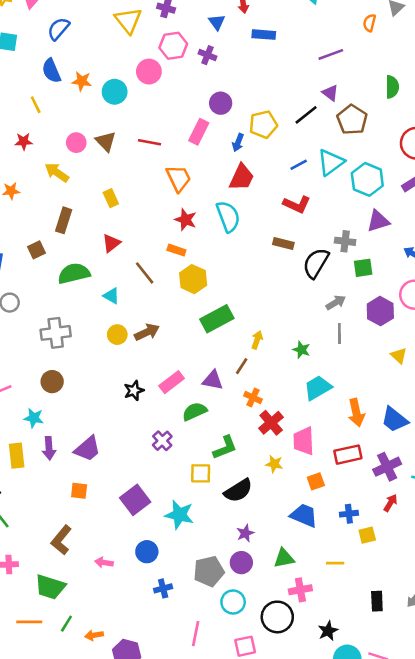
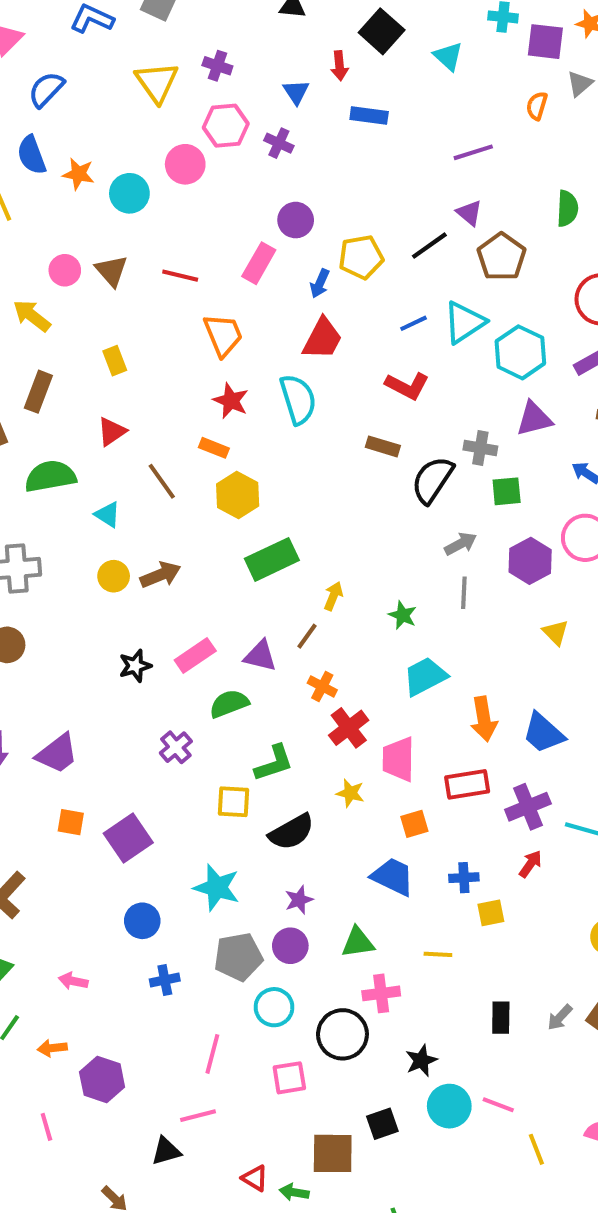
orange square: (79, 491) -> (71, 822), moved
cyan star: (179, 515) -> (217, 888), moved
pink arrow: (104, 563) -> (73, 981), moved

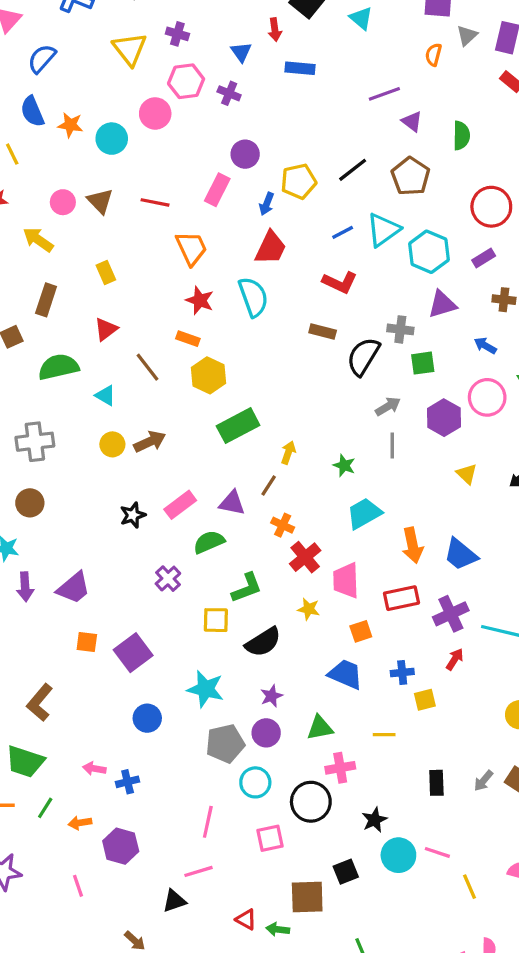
purple triangle: (469, 213) -> (412, 121), moved
blue cross: (165, 980) -> (128, 782), moved

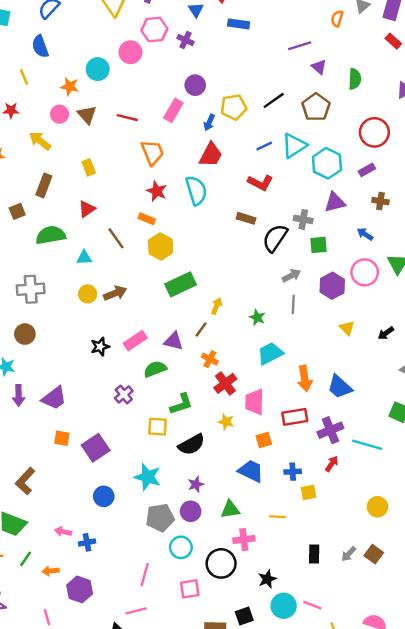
orange star: (70, 125) -> (70, 87), moved
cyan triangle: (105, 395) -> (84, 258), turned -35

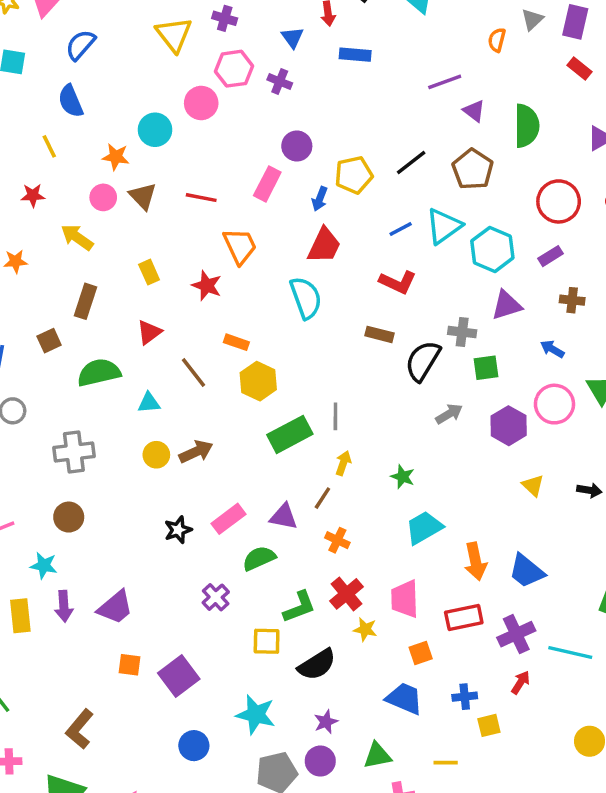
green semicircle: (355, 79) -> (527, 126), size x1.4
red star: (157, 191) -> (207, 286), moved
gray line: (293, 304) -> (335, 416), moved
black arrow: (386, 333) -> (589, 490), turned -133
red cross: (225, 383) -> (346, 594), moved

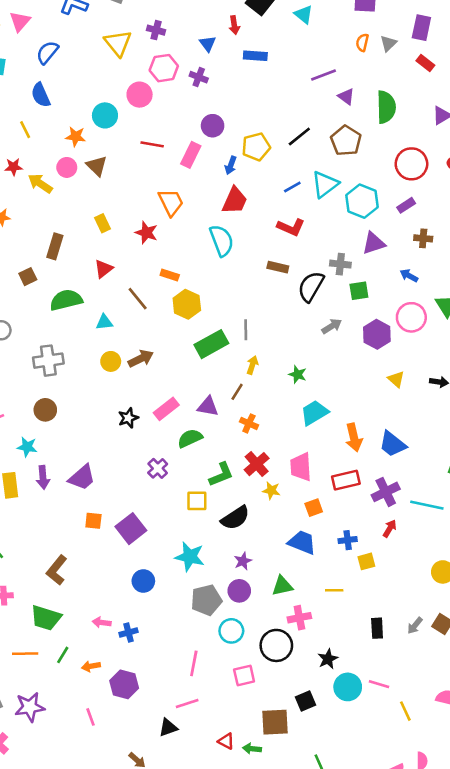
gray triangle: (532, 20) -> (388, 43), moved
red line: (201, 198) -> (152, 144), moved
yellow arrow: (77, 237) -> (40, 183), moved

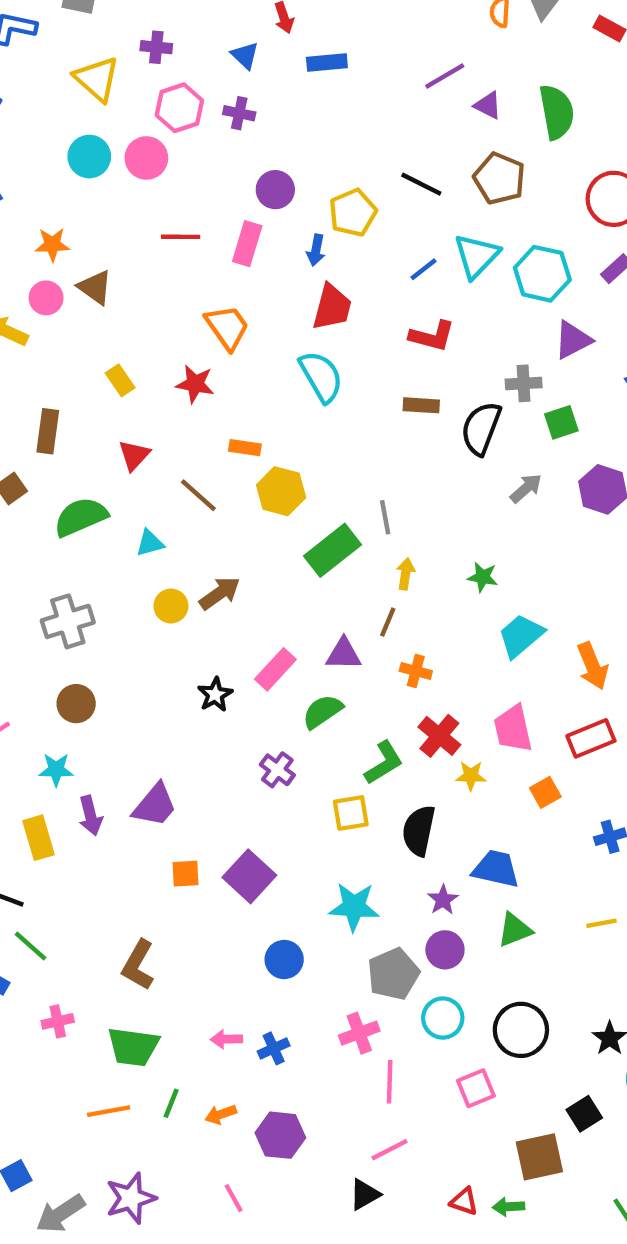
cyan circle: (105, 115) -> (89, 157), moved
black line: (299, 137) -> (421, 184), turned 75
black semicircle: (235, 518) -> (419, 831), turned 144
blue trapezoid: (302, 542) -> (496, 869), moved
pink cross: (299, 618) -> (359, 1033), moved

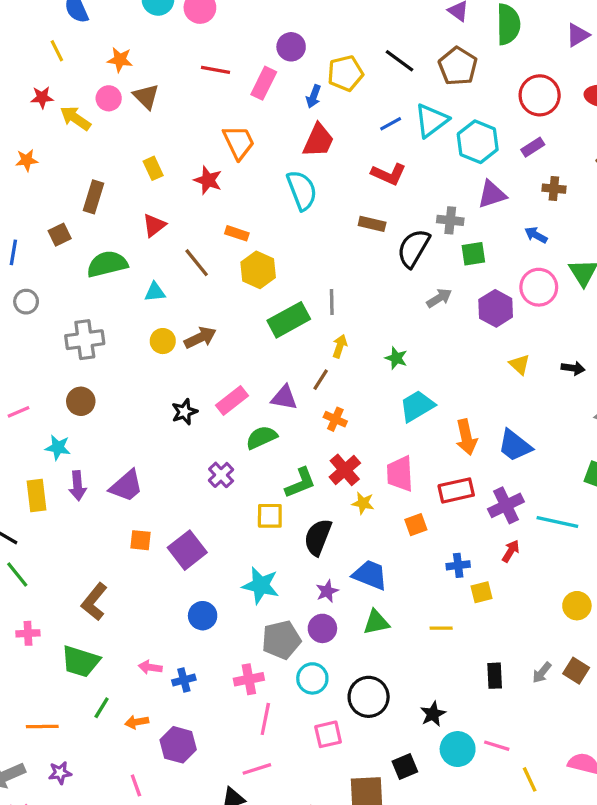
orange line: (109, 1111) -> (42, 727), moved
purple star: (131, 1198) -> (60, 773), size x0.6

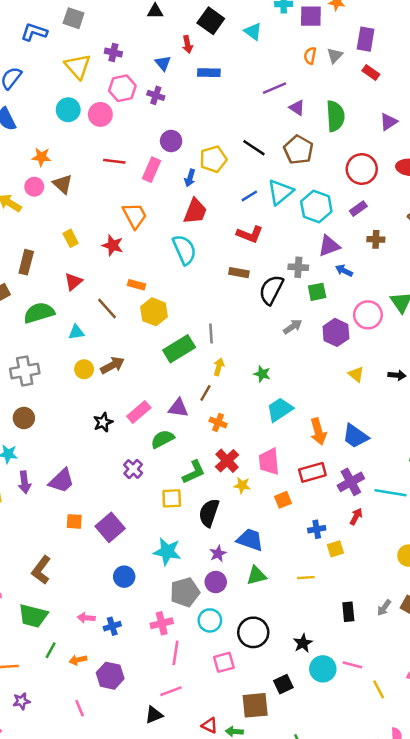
blue arrow: (536, 235) -> (344, 271), moved

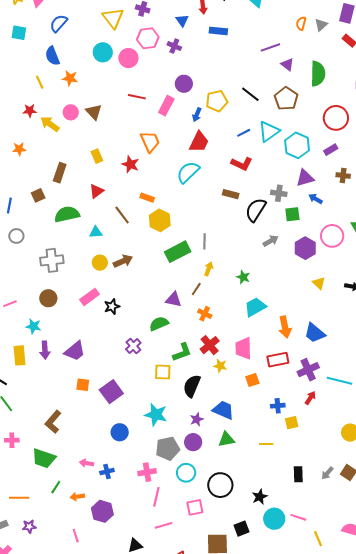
orange star: (41, 157) -> (70, 78), moved
cyan semicircle: (184, 250) -> (188, 172), turned -115
pink rectangle: (139, 412) -> (90, 297), moved
pink line: (171, 691) -> (164, 525), moved

